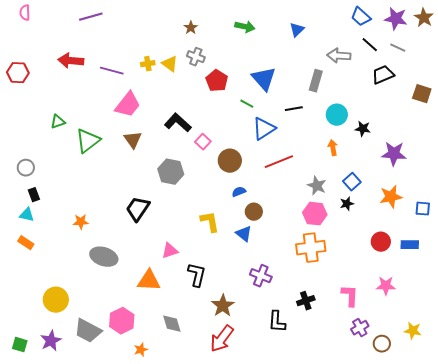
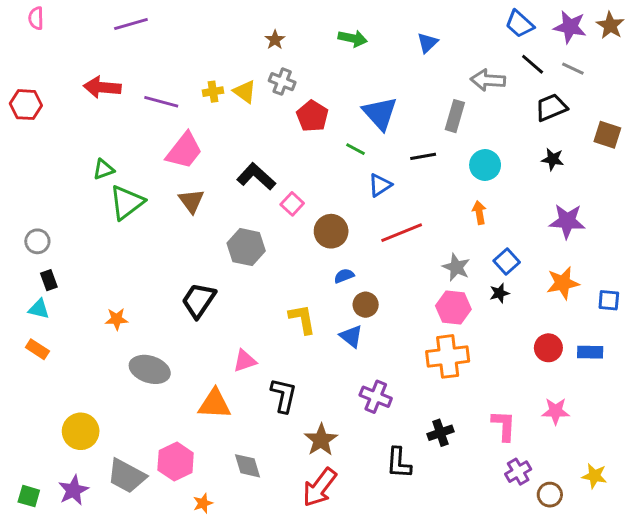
green triangle: (58, 122) -> (104, 169), moved
blue triangle: (264, 129) -> (380, 185), size x0.7
black star: (363, 129) -> (553, 159), moved

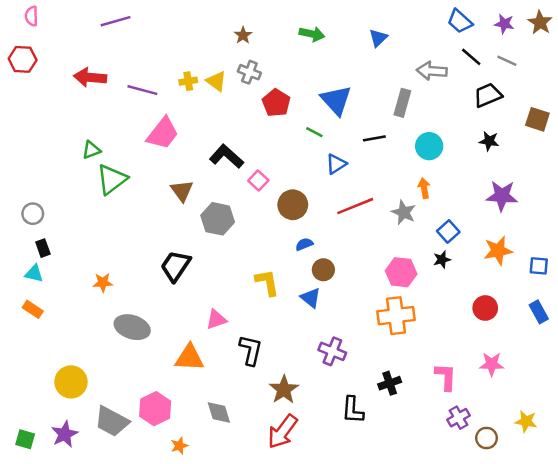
purple star: (570, 27) -> (504, 24), size x0.7
red hexagon: (26, 105) -> (23, 59), moved
brown triangle: (191, 201) -> (182, 191), moved
gray star: (456, 267) -> (404, 212), moved
blue rectangle: (590, 352) -> (539, 312), moved, turned 60

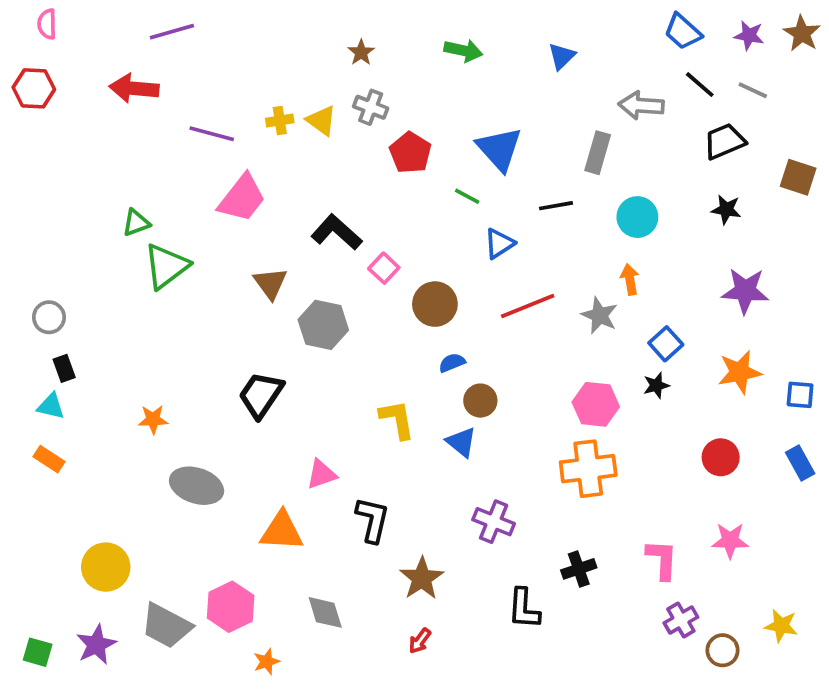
red arrow: (90, 77) -> (134, 88), moved
red arrow: (283, 432) -> (420, 641), size x0.5

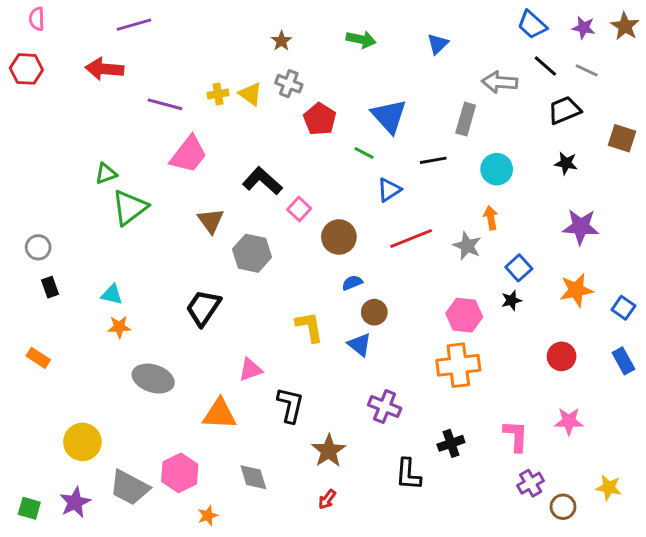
blue square: (800, 395) -> (623, 308), turned 30
cyan triangle: (51, 406) -> (112, 294), moved

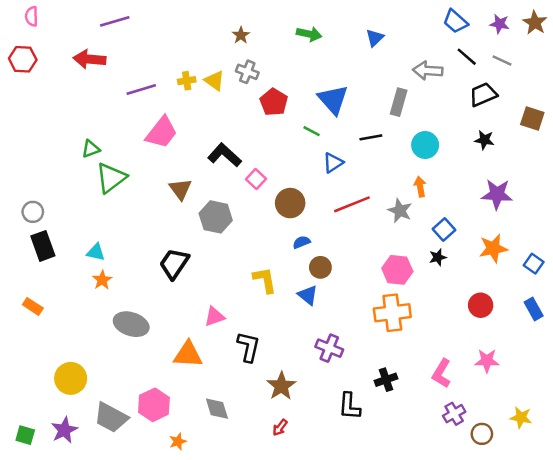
purple line: (165, 104) -> (141, 89), turned -32
black rectangle: (50, 287) -> (43, 246), size x1.6
orange star: (119, 327) -> (102, 280), turned -30
pink L-shape: (516, 436) -> (442, 373), turned -152

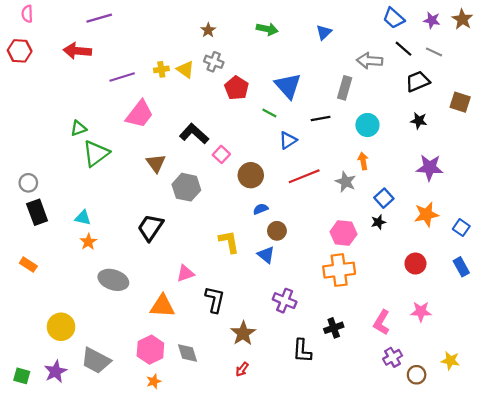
pink hexagon: (154, 405) -> (150, 350), moved

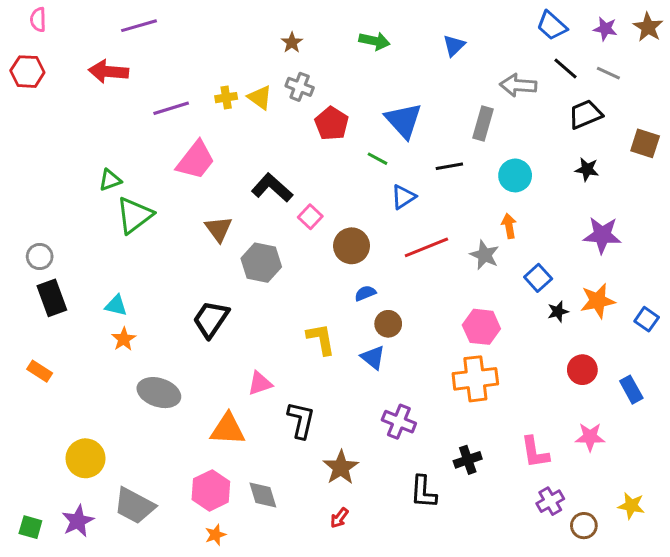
black star: (378, 222) -> (558, 312), moved
blue rectangle: (461, 267) -> (631, 390), moved
pink L-shape: (382, 322) -> (535, 452), turned -40

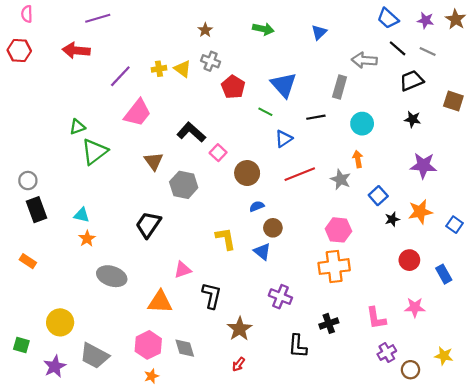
purple line: (171, 108) -> (120, 76), turned -30
green square: (30, 527) -> (21, 345), moved

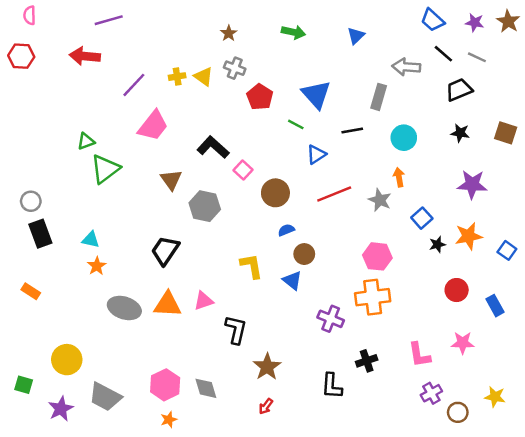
brown square: (453, 101) -> (506, 133), moved
purple cross: (280, 297) -> (331, 319), moved
orange triangle: (160, 302) -> (168, 304), moved

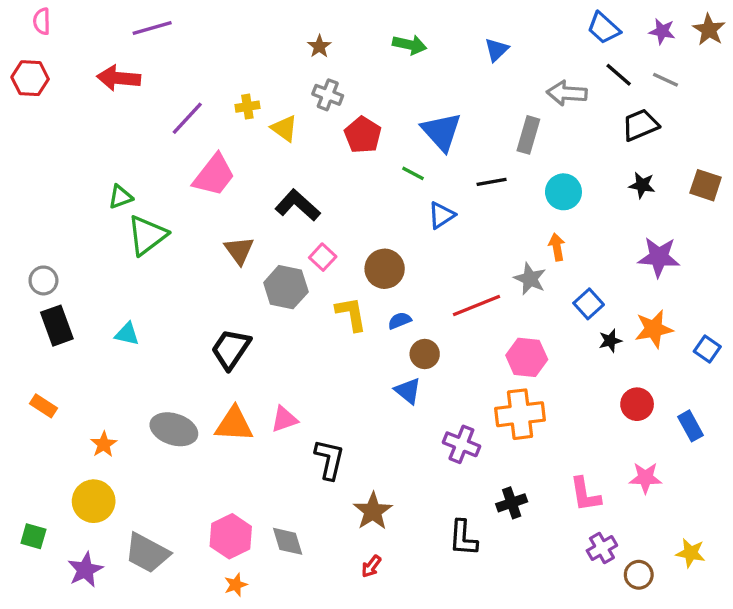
yellow triangle: (203, 77) -> (284, 128), moved
pink square: (243, 170) -> (323, 257), moved
red line: (334, 194) -> (477, 306), moved
orange star: (97, 266) -> (104, 444), moved
yellow L-shape: (251, 266) -> (351, 314), moved

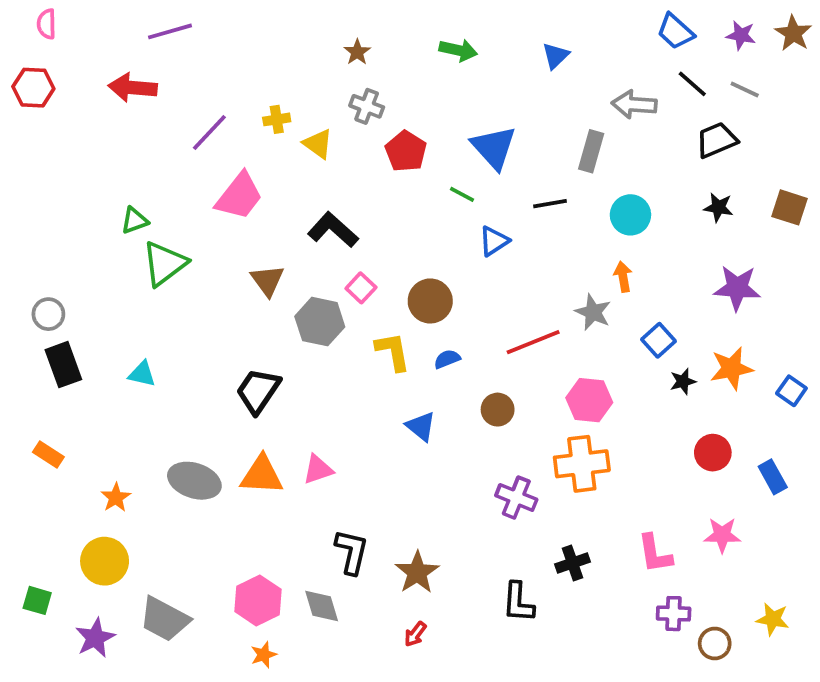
brown circle: (425, 354) -> (498, 410), moved
blue triangle: (408, 391) -> (421, 426), moved
black L-shape: (329, 459) -> (352, 552), moved
purple cross: (602, 548) -> (674, 614), turned 32

